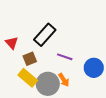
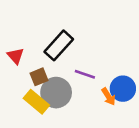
orange arrow: (64, 80) -> (108, 96), moved
gray circle: (48, 84) -> (56, 93), moved

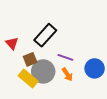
orange arrow: (108, 96) -> (67, 74), moved

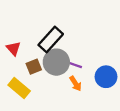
gray circle: (43, 71) -> (56, 62), moved
yellow rectangle: (28, 79) -> (19, 88), moved

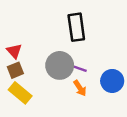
black rectangle: (51, 39) -> (76, 27), moved, turned -50
brown square: (34, 67) -> (15, 70), moved

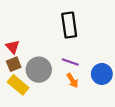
gray circle: (60, 65) -> (39, 70), moved

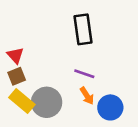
gray circle: (39, 70) -> (47, 102), moved
blue circle: (102, 74) -> (110, 107), moved

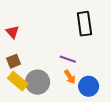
black rectangle: (83, 29) -> (84, 24), moved
red triangle: (15, 55) -> (13, 32), moved

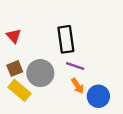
black rectangle: (84, 24) -> (66, 39), moved
gray circle: (38, 82) -> (40, 73), moved

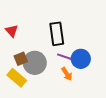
brown square: (15, 68) -> (21, 59), moved
blue circle: (98, 96) -> (81, 59), moved

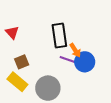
gray circle: (35, 63) -> (48, 88), moved
orange arrow: (67, 74) -> (75, 50), moved

